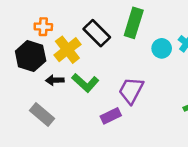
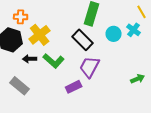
black rectangle: (97, 33) -> (83, 40), moved

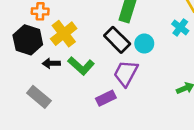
cyan circle: (114, 34) -> (144, 44), moved

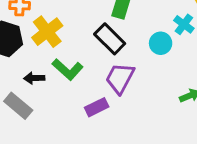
cyan circle: (144, 44) -> (161, 43), moved
black arrow: (51, 63) -> (34, 78), moved

